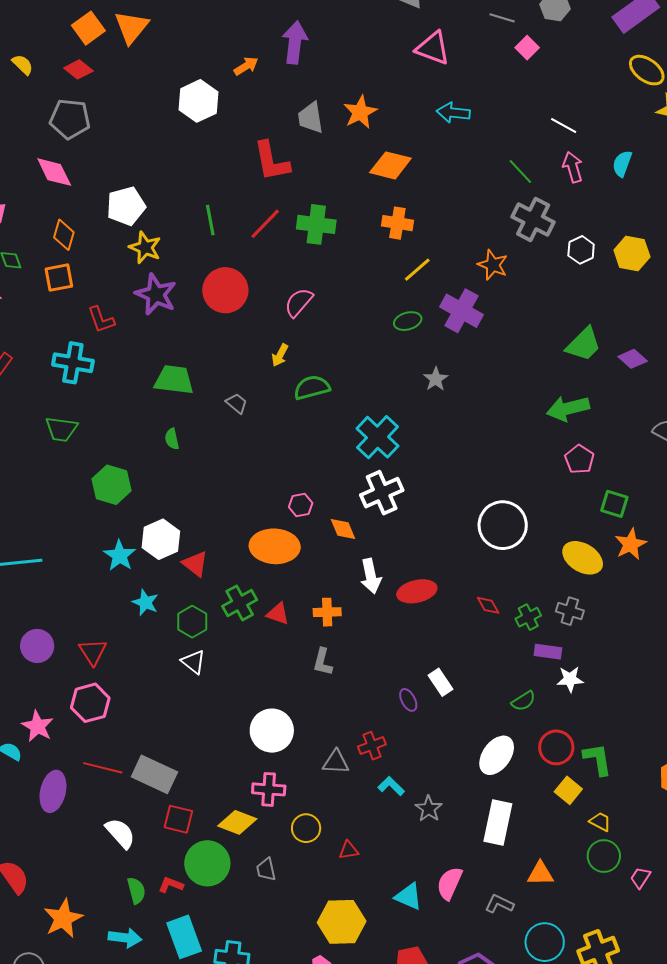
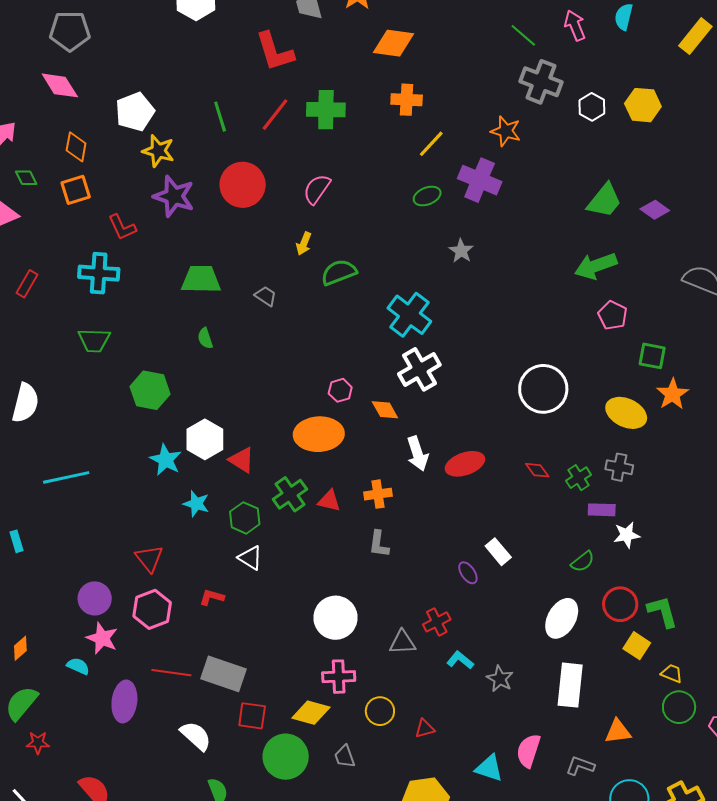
purple circle: (37, 646) -> (95, 598), moved
red L-shape: (171, 885) -> (212, 597), moved

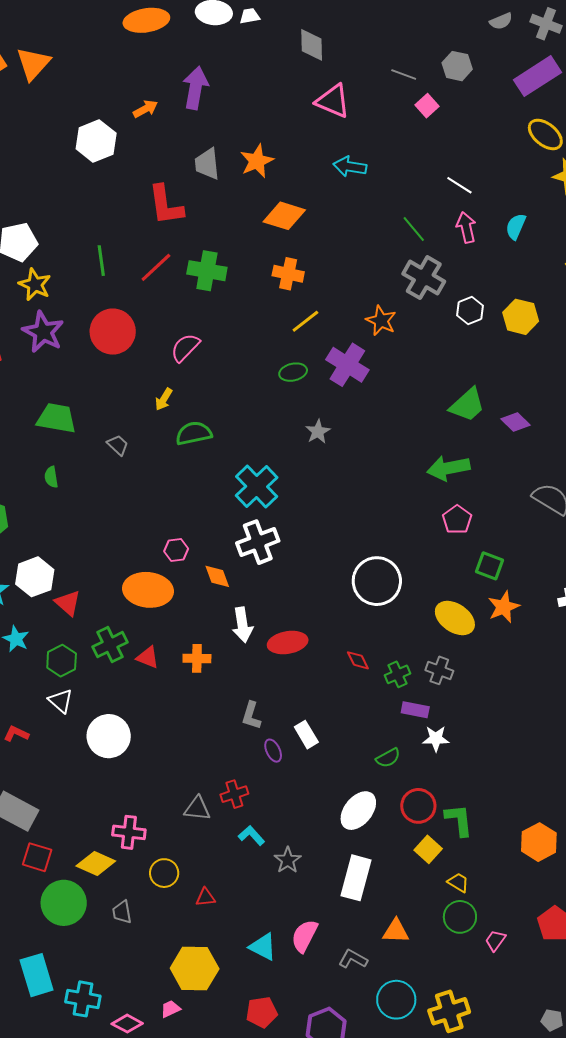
gray L-shape: (379, 544) -> (251, 716), moved
white circle: (336, 618) -> (109, 736), moved

